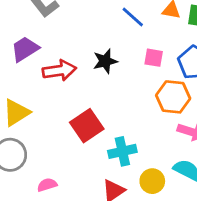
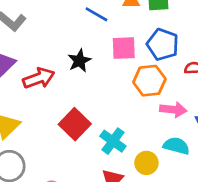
pink square: (154, 58) -> (124, 48), size x1.4
cyan cross: (122, 151) -> (113, 141), turned -30

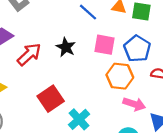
black star: (79, 61) -> (66, 47), turned -30
red arrow: (39, 78) -> (29, 54), turned -35

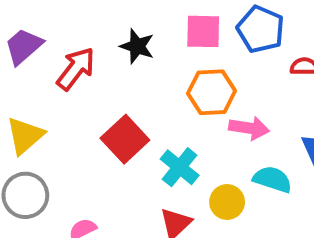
orange hexagon: (120, 76) -> (212, 92), moved
pink arrow: (134, 104) -> (249, 128), moved

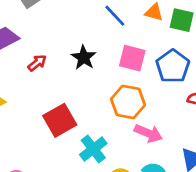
red arrow: (76, 69) -> (37, 63), size x0.6

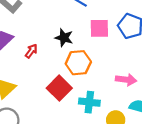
orange hexagon: (128, 102) -> (78, 63), moved
cyan cross: (93, 149) -> (89, 102), turned -30

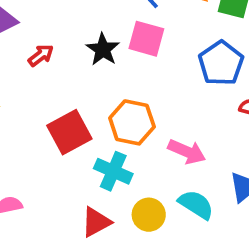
pink square: (99, 28) -> (146, 39), moved
orange hexagon: (78, 63) -> (132, 122), moved

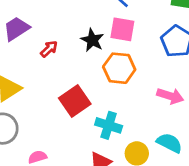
orange hexagon: (132, 122) -> (119, 68), moved
pink arrow: (187, 152) -> (170, 96), moved

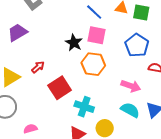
red arrow: (49, 49) -> (38, 67), moved
cyan semicircle: (169, 143) -> (130, 110), moved

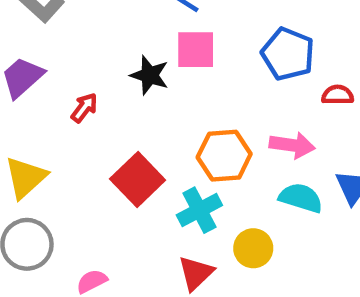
orange hexagon: (93, 64) -> (224, 156), moved
red arrow: (38, 67) -> (84, 108), moved
cyan cross: (84, 107) -> (199, 210), turned -36

